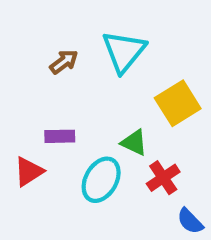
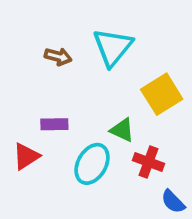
brown arrow: (64, 62) -> (58, 57), turned 52
red cross: (163, 178) -> (149, 162), turned -36

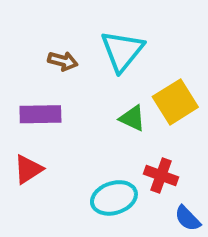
purple rectangle: (54, 124) -> (40, 114), moved, size x1.4
green triangle: (122, 130) -> (132, 118), moved
cyan ellipse: (92, 164) -> (114, 198), moved, turned 42

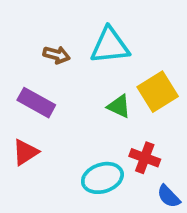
cyan triangle: (122, 51) -> (110, 46), turned 45
purple rectangle: (40, 114) -> (36, 103), turned 30

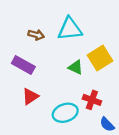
red triangle: (25, 152) -> (30, 96), moved

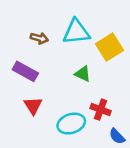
yellow square: (100, 58) -> (109, 47), moved
red triangle: (30, 96) -> (33, 106), turned -30

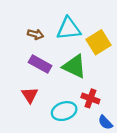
purple rectangle: (25, 71) -> (40, 64), moved
green triangle: (83, 74) -> (74, 66), size x1.6

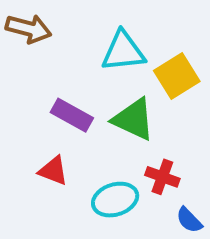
brown arrow: (35, 34) -> (29, 29), moved, size x1.5
red triangle: (30, 95) -> (53, 171), turned -36

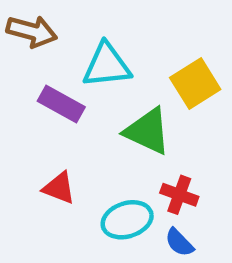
cyan triangle: (123, 51) -> (107, 65), moved
purple rectangle: (72, 115) -> (61, 104), moved
blue semicircle: (189, 220) -> (179, 242), moved

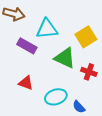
red cross: (179, 195) -> (89, 72), moved

